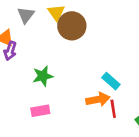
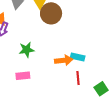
cyan rectangle: (111, 81) -> (78, 57), turned -32
orange arrow: (98, 99) -> (64, 60), moved

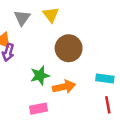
brown circle: (51, 13) -> (69, 48), moved
orange arrow: (64, 60) -> (64, 87), moved

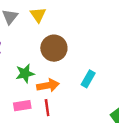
cyan rectangle: (105, 78) -> (88, 79), turned -70
red line: (108, 105) -> (47, 108), moved

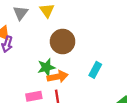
green star: (25, 73) -> (46, 67), moved

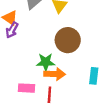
cyan rectangle: (95, 70) -> (94, 76), turned -35

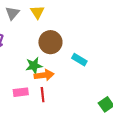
cyan rectangle: (94, 76) -> (79, 60), moved, turned -56

